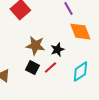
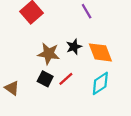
orange diamond: (80, 32) -> (100, 52), moved
black star: (57, 50) -> (74, 47), moved

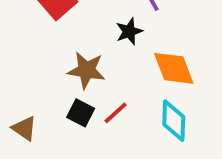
black star: (74, 47) -> (129, 31), moved
cyan diamond: (100, 83) -> (174, 121), turned -55

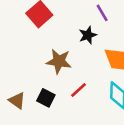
black square: (81, 113) -> (46, 98), moved

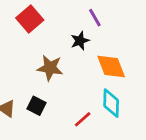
red line: (79, 90) -> (83, 119), moved

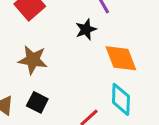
brown star: (50, 68) -> (33, 60), moved

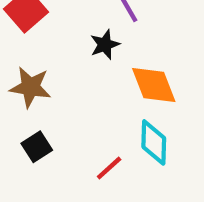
black square: (37, 102) -> (37, 147), turned 30

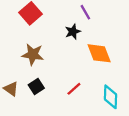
cyan diamond: (154, 142) -> (111, 97), moved
red line: (109, 168) -> (74, 89), moved

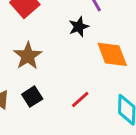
brown star: (33, 54) -> (28, 56), turned 30

